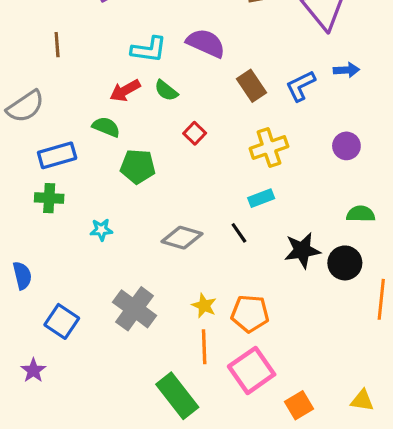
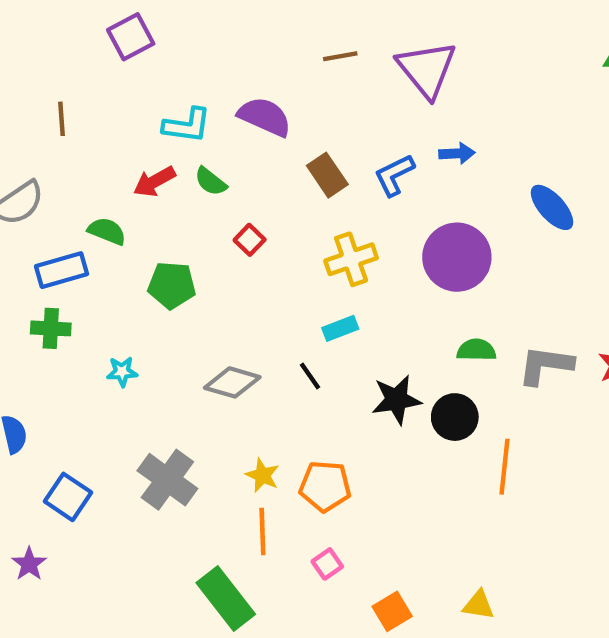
green semicircle: (106, 127) -> (107, 231), moved
purple circle: (346, 146) -> (457, 257), size x1.8
pink square: (252, 370) -> (327, 564), size x0.5

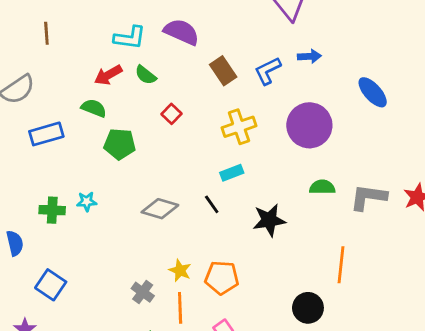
green semicircle: (107, 231) -> (94, 108), moved
green cross: (51, 328) -> (52, 210), moved
black circle: (455, 417) -> (308, 308), moved
gray cross: (167, 480) -> (143, 292), moved, size x0.6

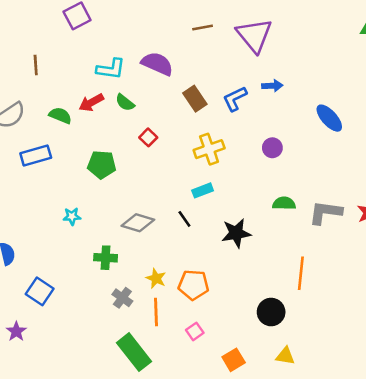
green semicircle: (94, 108) -> (60, 115), moved
purple circle: (309, 125) -> (272, 148), size x0.5
green cross: (52, 210) -> (106, 258), moved

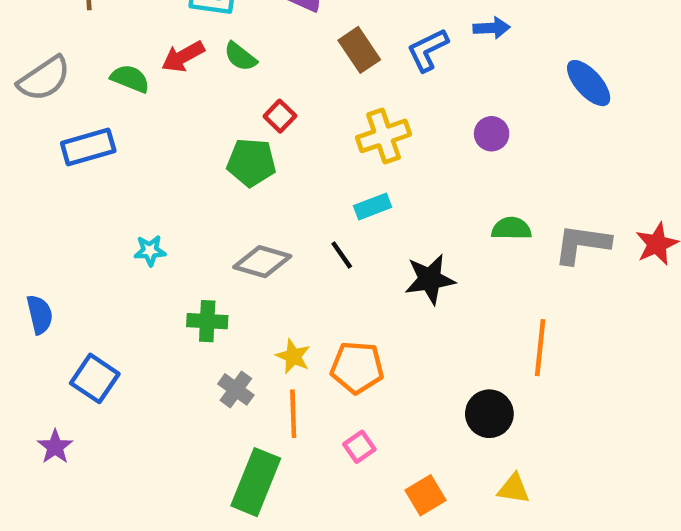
green pentagon: (102, 165) -> (251, 162), moved
green rectangle: (134, 352) -> (256, 482), turned 60

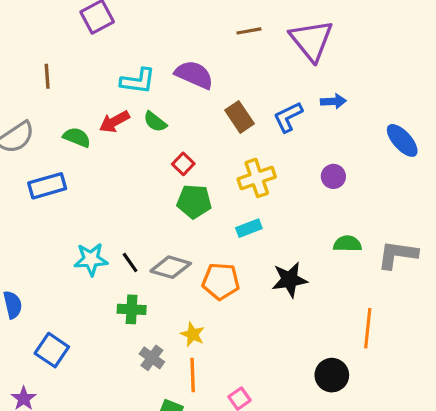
green pentagon: (251, 162) -> (194, 201), moved
cyan star: (150, 251) -> (91, 259), size x1.5
black line: (342, 255) -> (130, 262), moved
orange pentagon: (357, 367) -> (221, 281), moved

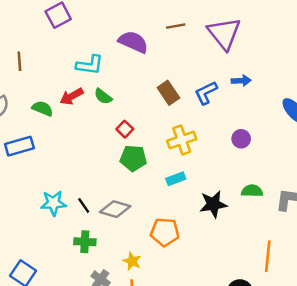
purple semicircle: (194, 75) -> (133, 42), moved
black star: (290, 280) -> (213, 204), moved
orange pentagon: (221, 281) -> (165, 232), moved

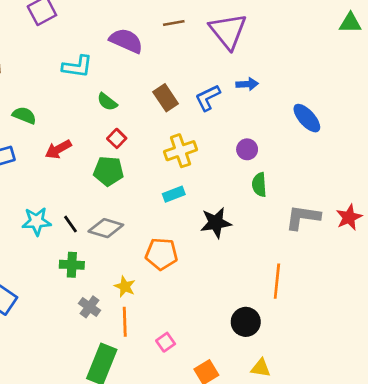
red arrow: (72, 96) -> (58, 149), moved
green semicircle: (103, 96) -> (107, 102), moved
green pentagon: (133, 158) -> (109, 171), moved
green semicircle: (252, 191) -> (259, 185), moved, turned -95

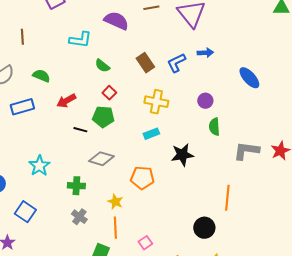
yellow cross: (181, 151) -> (156, 102), turned 30
cyan star: (37, 221) -> (39, 166), moved, turned -30
black line: (70, 224) -> (80, 130), moved, turned -40
gray cross: (90, 307) -> (79, 217), moved

